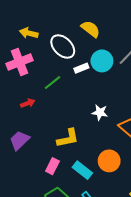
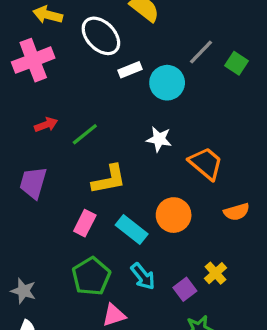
cyan circle: (102, 61) -> (167, 83), moved
green line: (52, 83) -> (85, 134), moved
purple trapezoid: (19, 140) -> (33, 183), turned -30

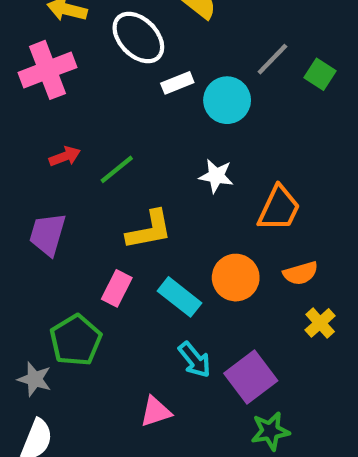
orange trapezoid: (206, 163) -> (279, 208), turned 75
orange semicircle: (237, 212) -> (301, 273), moved
yellow cross: (216, 273) -> (320, 323), moved
green pentagon: (91, 276) -> (76, 340), moved
purple square: (185, 289) -> (251, 377), size x1.6

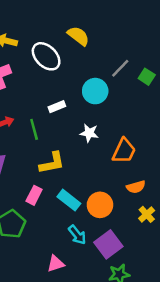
white rectangle: (177, 83) -> (57, 107), moved
green line: (117, 169) -> (34, 129), turned -66
orange circle: (236, 278) -> (100, 205), moved

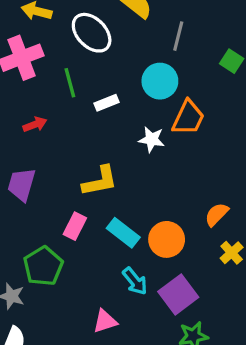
gray line: (120, 68) -> (178, 36), moved, turned -30
green line: (34, 129) -> (70, 83), moved
orange trapezoid: (124, 151) -> (188, 118), moved
orange semicircle: (136, 187) -> (217, 214), turned 150

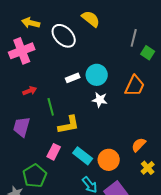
gray line: (178, 36) -> (134, 38), moved
cyan circle: (160, 81) -> (97, 75), moved
green line: (70, 83) -> (51, 107), moved
orange trapezoid: (188, 118) -> (135, 86), moved

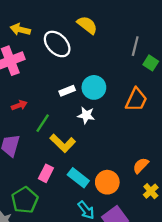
white star: (100, 100) -> (86, 115), moved
green line: (51, 107) -> (43, 123), turned 48
yellow L-shape: (69, 125) -> (63, 143), turned 55

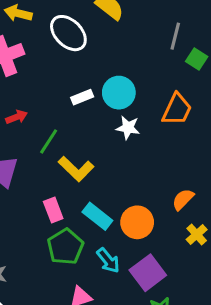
white star: (86, 115) -> (128, 128), moved
pink rectangle: (46, 173) -> (53, 210), turned -48
green pentagon: (25, 200) -> (65, 247), moved

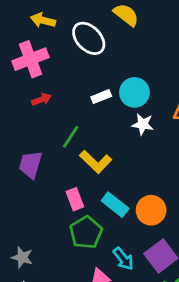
red arrow: (17, 117) -> (42, 99), moved
cyan arrow: (108, 260) -> (123, 259), moved

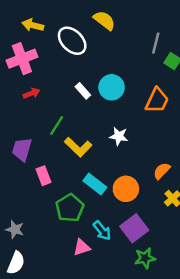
white rectangle: (101, 97) -> (83, 91), turned 70
white star: (143, 124) -> (119, 136), moved
pink rectangle: (75, 199) -> (43, 176), moved

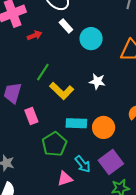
white rectangle: (83, 91) -> (66, 26), moved
red arrow: (32, 93) -> (35, 35), moved
cyan rectangle: (95, 184) -> (76, 123), turned -36

